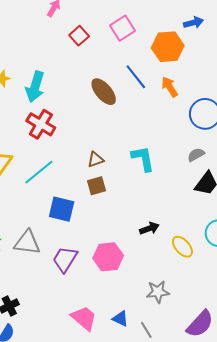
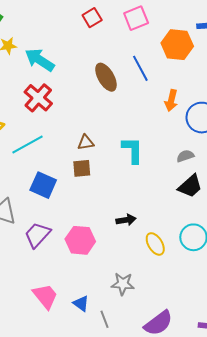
cyan arrow: (35, 87) -> (40, 60), turned 96
orange arrow: (170, 87) -> (171, 100), moved, turned -145

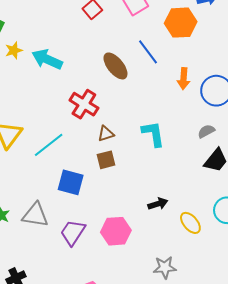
red cross: (38, 98) -> (84, 104), moved

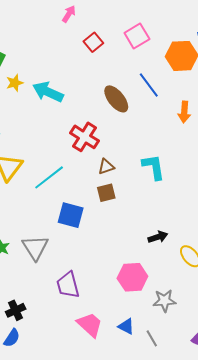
gray triangle: (35, 215) -> (35, 248), turned 48
pink hexagon: (116, 231) -> (132, 277), moved
purple trapezoid: (73, 233) -> (68, 285), moved, turned -48

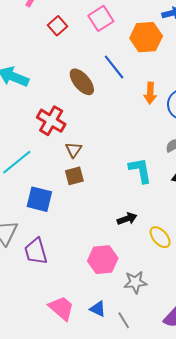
brown triangle: (106, 167) -> (74, 150), turned -36
cyan L-shape: (154, 167) -> (140, 170), moved
purple trapezoid: (68, 285) -> (36, 251), moved

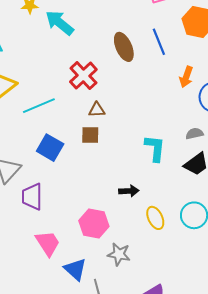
brown triangle: (74, 150) -> (97, 110), turned 36
pink trapezoid: (61, 308) -> (48, 243), moved
blue triangle: (98, 309) -> (75, 269), size x1.4

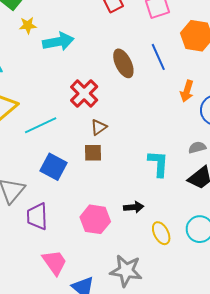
cyan arrow: (60, 23) -> (58, 42), turned 132
brown triangle: (97, 110) -> (99, 127), turned -30
pink hexagon: (94, 223) -> (95, 219), moved
gray star: (119, 254) -> (126, 271), size x1.4

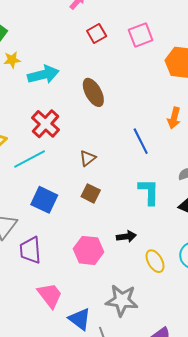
blue line: (158, 57) -> (141, 141), moved
brown ellipse: (123, 63) -> (93, 92), moved
red cross: (84, 93) -> (45, 124), moved
brown square: (93, 153) -> (91, 193), moved, turned 30

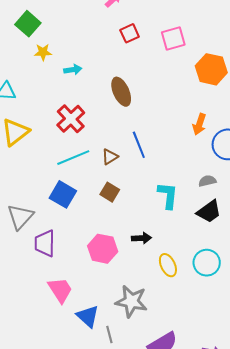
cyan arrow: (43, 75) -> (73, 70), size x0.6
blue line: (141, 141) -> (139, 145), moved
cyan line: (30, 159) -> (73, 158), moved

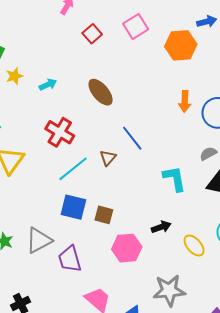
brown square: (110, 192) -> (104, 215), moved
gray triangle: (20, 217) -> (39, 240), turned 36

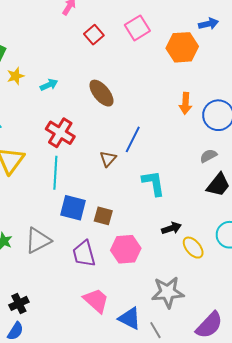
blue line: (132, 138) -> (133, 139), turned 64
cyan line: (73, 169) -> (55, 173), moved, turned -48
cyan L-shape: (174, 179) -> (153, 183), moved
black arrow: (161, 227) -> (171, 228), moved
purple trapezoid: (70, 259) -> (84, 254), moved

